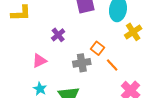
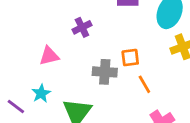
orange square: (97, 48) -> (130, 58), turned 32

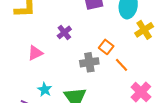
pink triangle: (49, 56) -> (35, 53), moved
orange square: (130, 58) -> (106, 47), turned -32

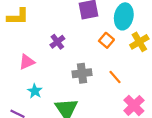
orange square: (106, 47) -> (106, 40), moved
cyan star: (45, 90) -> (35, 91), moved

